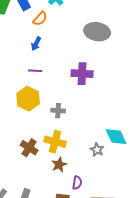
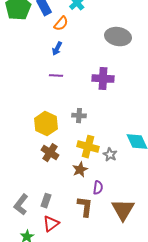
yellow hexagon: (28, 99) -> (46, 124), moved
yellow cross: (55, 142) -> (88, 147), moved
gray star: (97, 150) -> (110, 155), moved

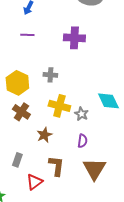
brown star: (80, 170) -> (44, 135), moved
purple semicircle: (98, 188) -> (82, 141), moved
red triangle: (51, 224) -> (34, 182), moved

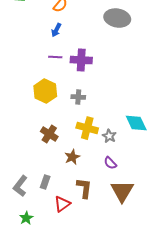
purple cross: (74, 38) -> (81, 60), moved
yellow hexagon: (17, 83) -> (45, 91), moved
purple semicircle: (82, 141) -> (110, 163), turned 128

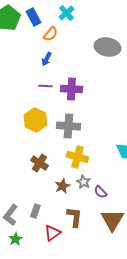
gray cross: (78, 97) -> (68, 126), size x1.6
gray star: (109, 136) -> (83, 182), moved
green star: (26, 218) -> (15, 239), moved

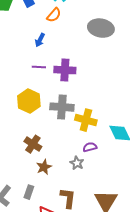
orange semicircle: (50, 34) -> (54, 15), moved
yellow cross: (77, 157) -> (86, 120), moved
brown star: (62, 186) -> (44, 167), moved
purple semicircle: (100, 192) -> (90, 147), moved, turned 120

